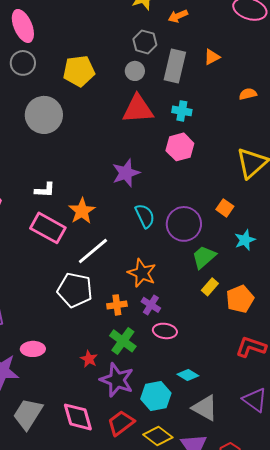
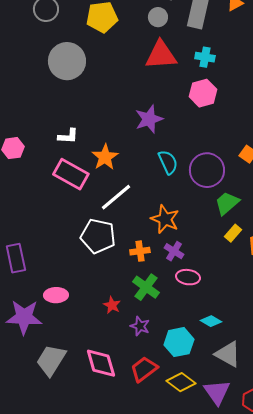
purple star: (117, 380) -> (140, 326), size x0.6

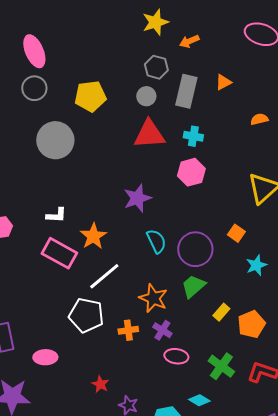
green trapezoid: (227, 203) -> (193, 286), moved
green cross: (146, 287) -> (221, 366), moved
pink ellipse: (56, 295) -> (45, 357), moved

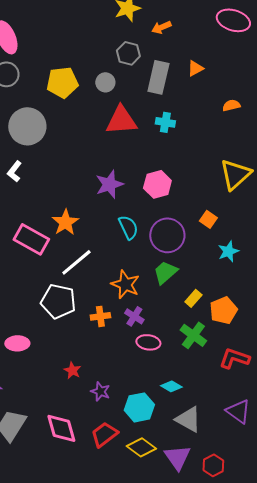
gray circle: (146, 96) -> (105, 82), moved
pink hexagon: (191, 172) -> (157, 184), moved
white L-shape: (56, 215) -> (14, 171), moved, turned 125
green cross: (221, 366) -> (193, 335), moved

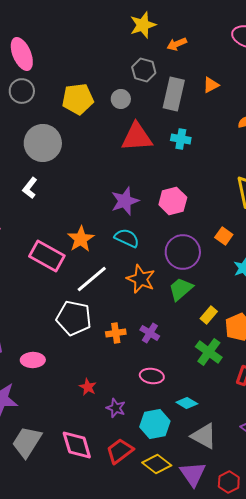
cyan semicircle: (128, 227) -> (127, 238), moved, turned -40
orange star: (125, 284) -> (141, 279), moved
pink ellipse: (148, 342) -> (152, 376), moved

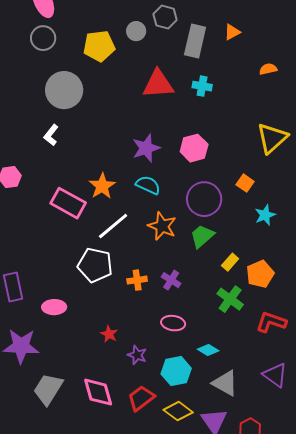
gray circle: (121, 99) -> (136, 31), moved

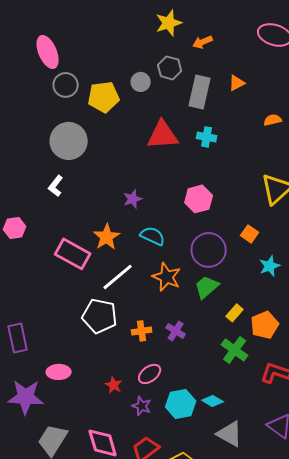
gray circle: (43, 38) -> (66, 85), moved
purple star: (146, 148) -> (133, 199), moved, size x0.7
pink ellipse: (54, 307) -> (59, 372), moved
pink ellipse: (173, 323) -> (150, 374), moved, turned -45
cyan hexagon: (176, 371) -> (181, 404), moved

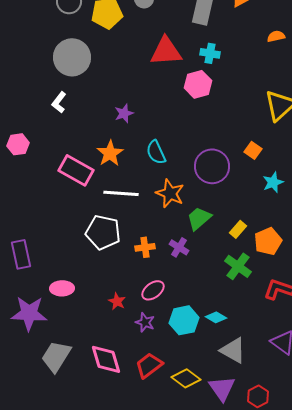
purple star: (133, 199) -> (124, 113), moved
pink hexagon: (199, 199) -> (198, 84), moved
cyan semicircle: (153, 236) -> (156, 152), turned -140
white line: (118, 277) -> (121, 193), turned 44
green trapezoid: (207, 287) -> (199, 218), moved

